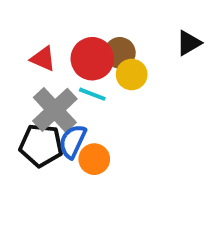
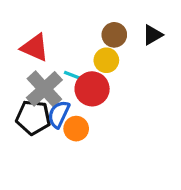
brown circle: (120, 53) -> (114, 35), moved
red triangle: (43, 59) -> (35, 48), size x1.4
red circle: (92, 59) -> (92, 89), moved

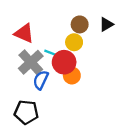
black pentagon: (33, 117) -> (26, 112), moved
orange circle: (76, 129) -> (72, 76), moved

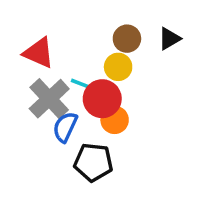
black pentagon: (26, 112) -> (93, 162), moved

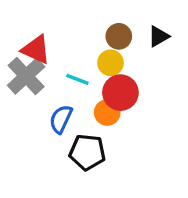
gray cross: (49, 99) -> (26, 76), moved
red circle: (102, 99) -> (120, 93), moved

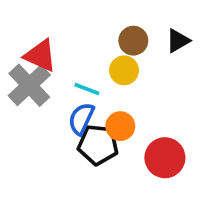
red circle: (120, 93) -> (165, 158), moved
blue semicircle: (61, 119) -> (81, 119), moved
black pentagon: (87, 152) -> (98, 145), moved

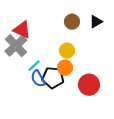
yellow circle: (124, 70) -> (67, 51), moved
cyan line: (87, 89) -> (34, 66), moved, turned -64
blue semicircle: (81, 119) -> (38, 79), moved, turned -54

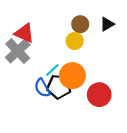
yellow circle: (67, 51) -> (75, 41), moved
cyan line: (34, 66) -> (52, 70), moved
orange circle: (65, 68) -> (72, 76), size x1.5

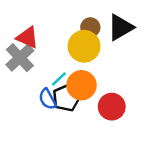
black triangle: (107, 24) -> (121, 27), size x1.6
yellow circle: (75, 41) -> (84, 46), size x1.6
black pentagon: (59, 87) -> (66, 98), turned -30

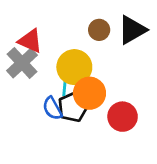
yellow circle: (84, 46) -> (74, 67), moved
cyan line: (59, 79) -> (65, 86), turned -42

